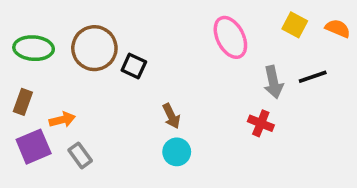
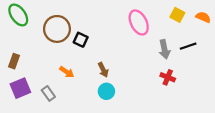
green ellipse: (34, 48) -> (18, 15), moved, turned 50
orange arrow: (62, 120) -> (67, 72), moved, turned 48
red cross: (261, 123) -> (168, 77), moved

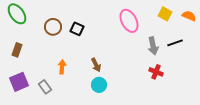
brown circle: (57, 29) -> (53, 27), size x0.7
black square: (81, 40) -> (77, 29), moved
brown rectangle: (14, 61) -> (17, 50), moved
orange arrow: (67, 72) -> (62, 67), turned -120

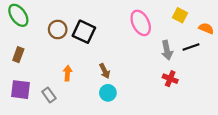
orange semicircle: (189, 16) -> (206, 28), moved
black square: (77, 29) -> (84, 32), size x1.5
purple square: (19, 82) -> (21, 90), turned 30

